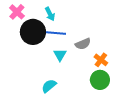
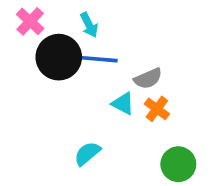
cyan triangle: (60, 55) -> (123, 104), moved, turned -32
orange cross: (101, 60) -> (157, 109), moved
green circle: (100, 80) -> (178, 164), moved

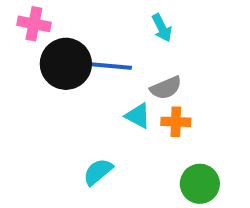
pink cross: (30, 21) -> (34, 24), turned -32
cyan arrow: (89, 25) -> (162, 28), moved
orange cross: (157, 109) -> (176, 122), turned -35

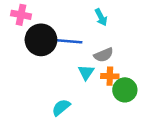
cyan triangle: (138, 116) -> (86, 72), turned 36
green circle: (200, 184) -> (125, 90), moved

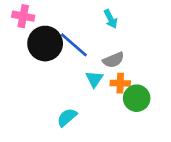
blue line: (67, 41) -> (74, 45), turned 36

